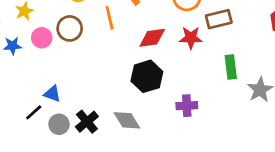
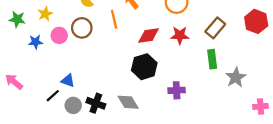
brown rectangle: (219, 19) -> (215, 28), moved, turned -36
black cross: (87, 122) -> (96, 103), turned -30

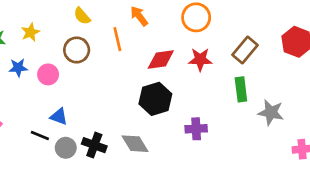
pink circle: (59, 35) -> (48, 74), moved
gray star: (236, 77) -> (271, 112), turned -30
black line: (53, 96) -> (40, 136), turned 64

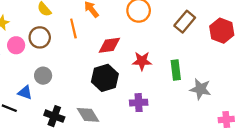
brown rectangle: (245, 50) -> (185, 22), moved
red star: (200, 59) -> (142, 61), moved
pink circle: (48, 74) -> (16, 45), moved
gray circle: (66, 148) -> (43, 76), moved

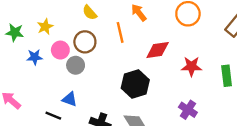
gray circle: (43, 76) -> (76, 65), moved
black hexagon: (105, 78) -> (135, 84), moved
purple cross: (139, 103) -> (188, 110), turned 36

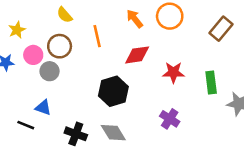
orange arrow: (139, 13) -> (135, 19), moved

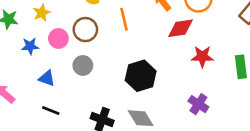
red diamond: (137, 55) -> (180, 28), moved
gray circle: (50, 71) -> (83, 65), moved
blue triangle: (43, 108) -> (47, 78), moved

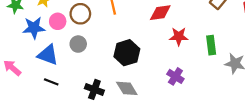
blue star: (30, 46) -> (34, 28), size x1.5
blue triangle: (47, 78) -> (48, 55), size x1.5

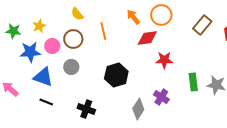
green rectangle: (211, 45) -> (193, 82), moved
gray diamond: (127, 88) -> (138, 109), moved, turned 65

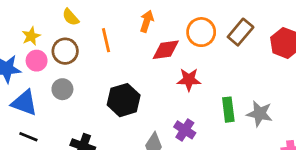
orange circle: (161, 15) -> (201, 32), moved
orange arrow: (133, 17) -> (147, 21), turned 56
yellow star: (39, 26) -> (31, 36), moved

